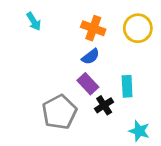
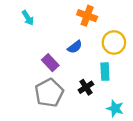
orange cross: (93, 28) -> (87, 16), moved
yellow circle: (138, 28) -> (114, 42), moved
purple rectangle: (88, 84) -> (50, 63), moved

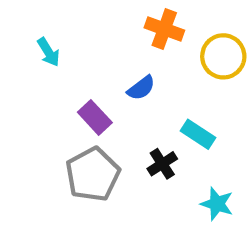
cyan arrow: (28, 18) -> (48, 52), moved
yellow circle: (114, 42) -> (223, 56), moved
cyan rectangle: (105, 72) -> (198, 134), turned -54

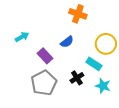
cyan arrow: (48, 52) -> (22, 37), moved, turned -88
yellow circle: (223, 56) -> (106, 44), moved
cyan star: (217, 204) -> (103, 86), moved

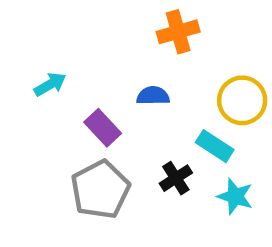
orange cross: (78, 14) -> (178, 32), turned -36
blue semicircle: (67, 42) -> (153, 96), turned -144

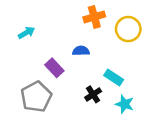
cyan arrow: (50, 84) -> (27, 33), moved
yellow circle: (242, 100) -> (128, 29), moved
gray pentagon: (100, 190) -> (36, 97), moved

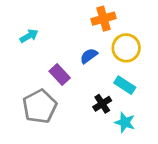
yellow circle: (128, 29) -> (126, 48), moved
blue semicircle: (81, 51) -> (89, 56), turned -35
cyan star: (125, 104) -> (125, 122), moved

